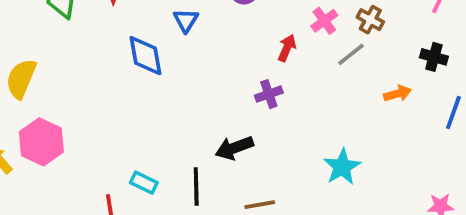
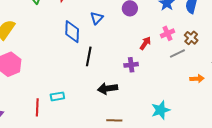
cyan rectangle: (144, 183) -> (57, 96), turned -48
black line: (196, 187) -> (89, 56), moved

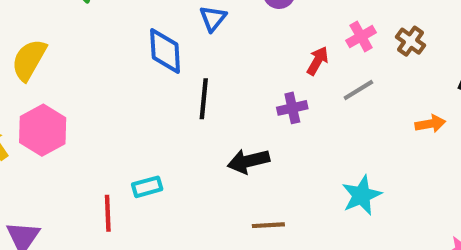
gray line: (177, 54) -> (358, 90), moved

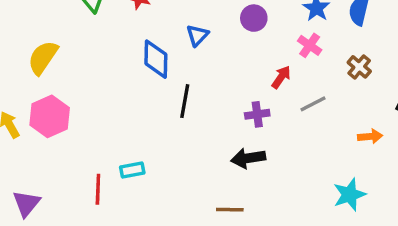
pink cross: (361, 37) -> (310, 45), moved, turned -30
black arrow: (248, 161) -> (248, 158), moved
cyan star: (361, 195) -> (349, 195), moved

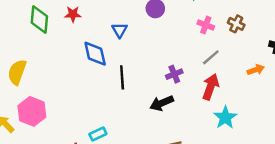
pink cross: (310, 45) -> (206, 25), moved
red arrow: (281, 77) -> (211, 87), moved, size x1.5
black arrow: (248, 158) -> (162, 103), moved
cyan star: (349, 195) -> (225, 118), moved

